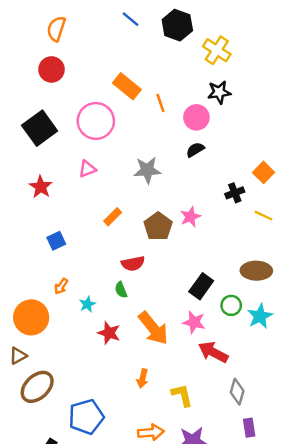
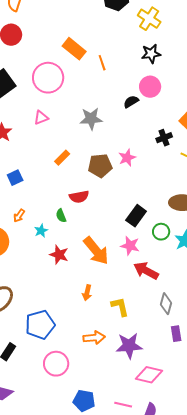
pink circle: (196, 117) -> (150, 87), moved
brown pentagon: (158, 226) -> (100, 166), turned 30
green semicircle: (121, 290) -> (61, 216), moved

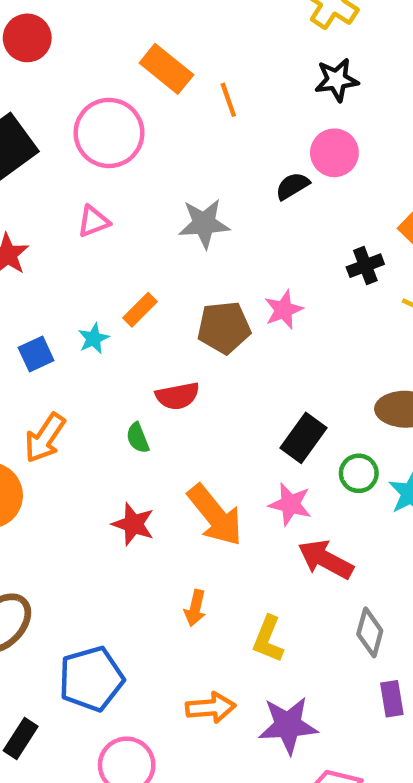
orange arrow: (19, 216) -> (45, 438), size x1.6
cyan star: (41, 231) -> (94, 338), moved
yellow L-shape: (120, 307) -> (268, 639), turned -145

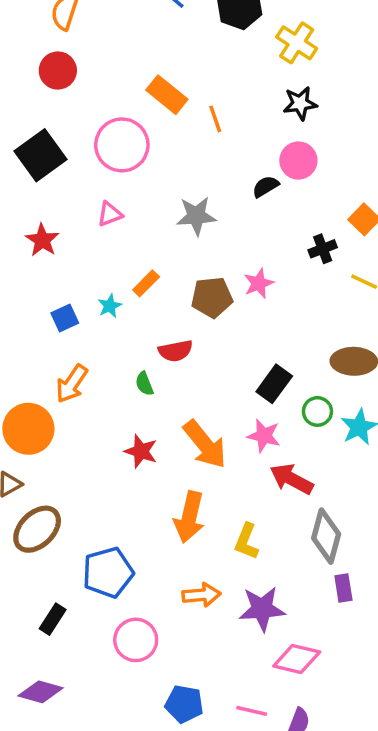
orange arrow: (195, 608) -> (189, 517), size x1.8
gray diamond: (370, 632) -> (326, 536), size x1.4

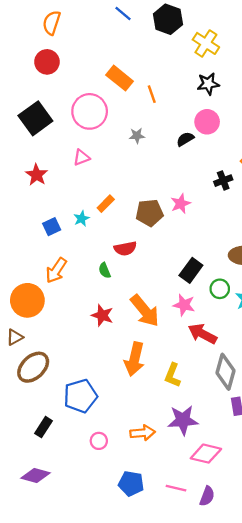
gray star: (196, 216) -> (137, 136), moved, size x0.6
orange arrow: (201, 595) -> (143, 433), moved
pink circle: (136, 640) -> (99, 441), size x0.6

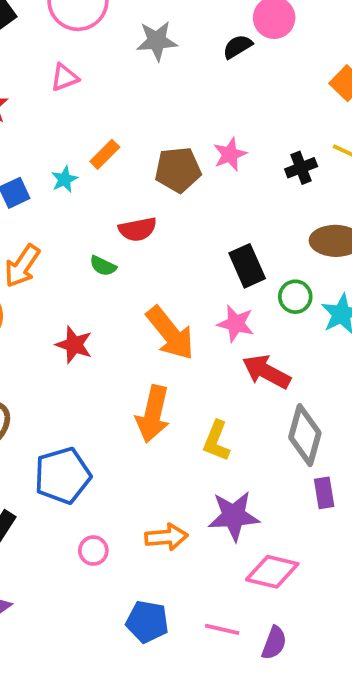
gray star: (137, 136) -> (157, 41), size x1.5
black cross: (223, 181) -> (301, 168), moved
green semicircle: (105, 270) -> (103, 266), turned -42
black rectangle: (191, 270) -> (247, 266), turned -60
red star: (102, 315) -> (74, 345), moved

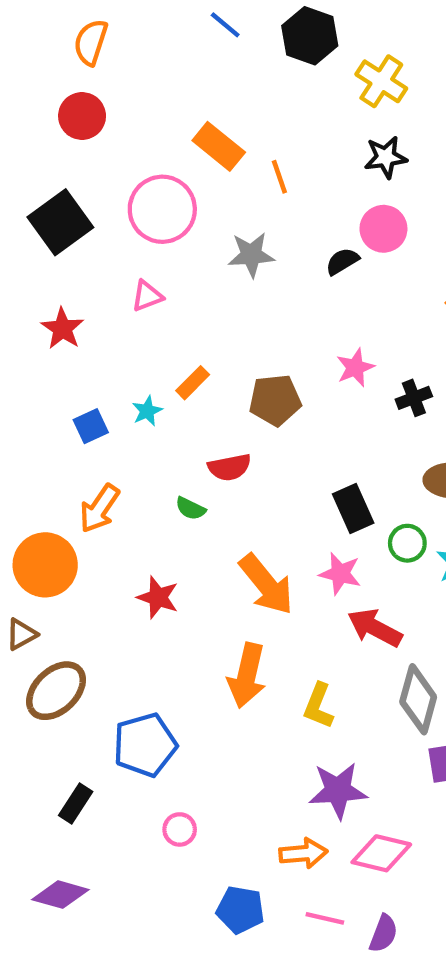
pink star: (230, 154) -> (355, 368), moved
orange arrow: (166, 537) -> (303, 853), moved

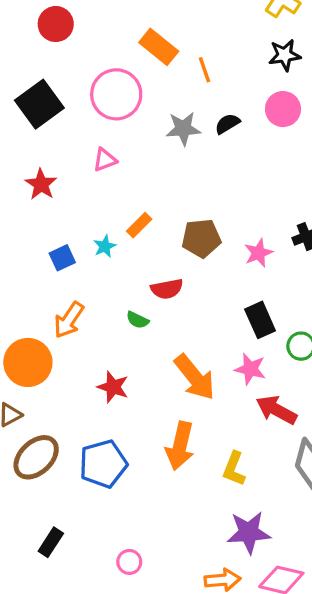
black semicircle: (342, 261) -> (227, 124), moved
pink star: (355, 368) -> (258, 253), moved
blue pentagon: (145, 745) -> (103, 464), moved

